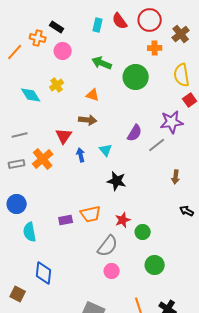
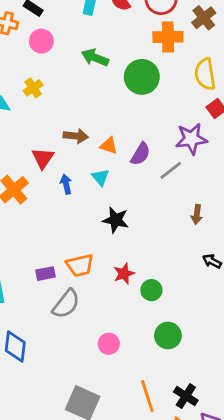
orange cross: (155, 48) -> (168, 37), size x1.5
orange triangle: (93, 95) -> (109, 146), moved
gray semicircle: (108, 246) -> (66, 304), moved

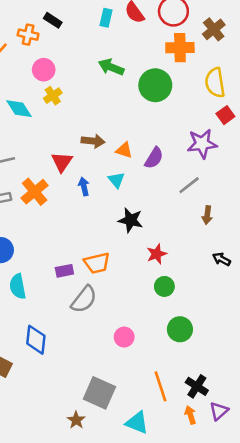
pink circle: (41, 41) -> (44, 70), moved
gray line: (171, 170) -> (189, 185), moved
red star: (124, 274) -> (157, 254), moved

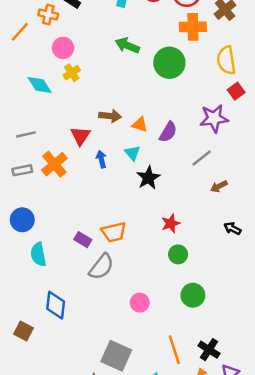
brown arrow: (207, 215) -> (219, 186), turned 56
black star: (131, 220) -> (148, 178), moved, turned 30
purple rectangle: (64, 271) -> (83, 240), turned 42

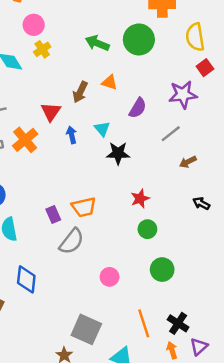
green arrow: (127, 45) -> (97, 43), moved
brown arrow: (110, 116) -> (80, 92), turned 110
orange triangle: (140, 125) -> (110, 82), moved
black star: (148, 178) -> (118, 153), turned 30
purple rectangle: (83, 240) -> (53, 214), turned 35

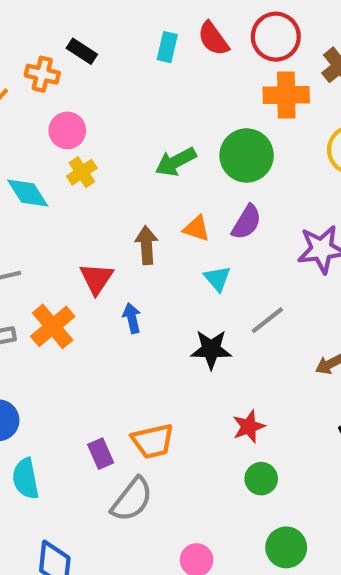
green arrow: (97, 43) -> (176, 162), turned -50
brown arrow: (80, 92) -> (147, 245), turned 150
purple semicircle: (138, 108) -> (247, 222), moved
cyan triangle: (102, 129) -> (217, 278), moved
gray line: (171, 134) -> (267, 320), moved

